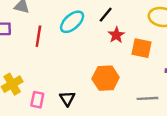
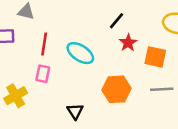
cyan ellipse: (72, 22) -> (80, 53), moved, turned 75
gray line: (148, 98) -> (162, 89), moved
pink rectangle: (37, 100) -> (43, 74), moved

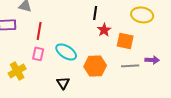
black line: (116, 21) -> (95, 13), turned -32
cyan ellipse: (80, 53) -> (66, 52), moved

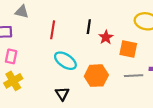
black line: (95, 13) -> (89, 27), moved
red line: (39, 31) -> (53, 30), moved
pink rectangle: (38, 54) -> (11, 56), moved

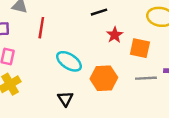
black line: (89, 27) -> (99, 12), moved, turned 64
red line: (53, 30) -> (41, 28), moved

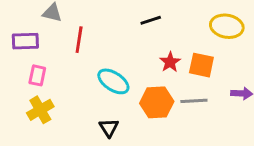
red star: (115, 35) -> (170, 62), moved
gray line: (146, 78) -> (194, 101), moved

